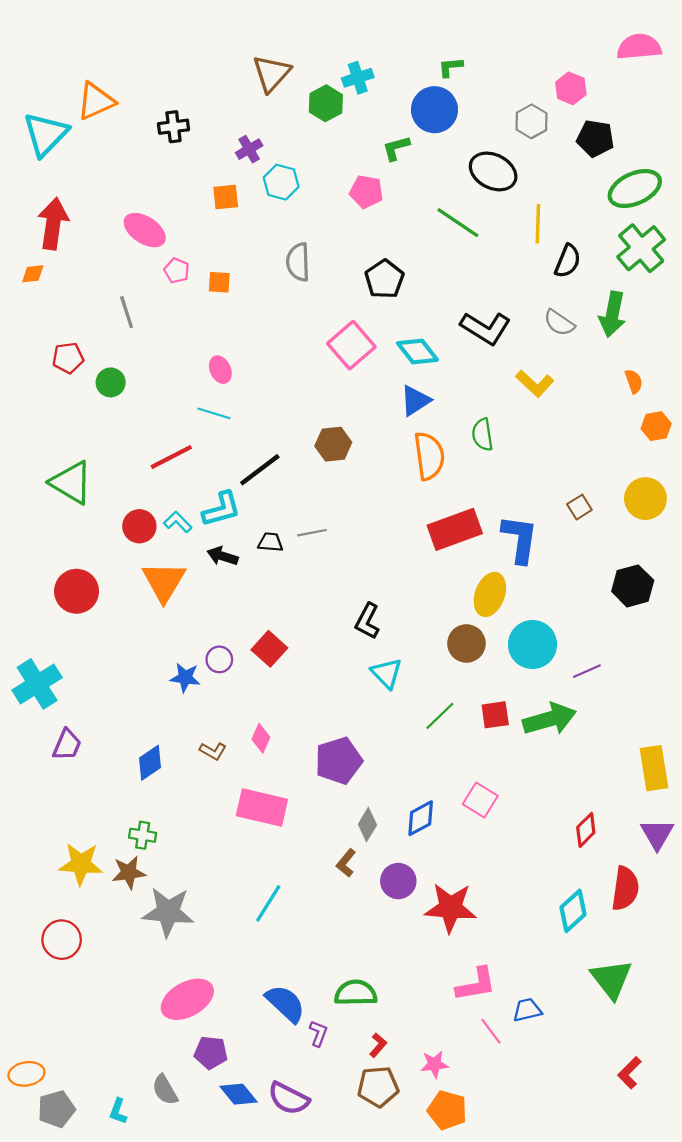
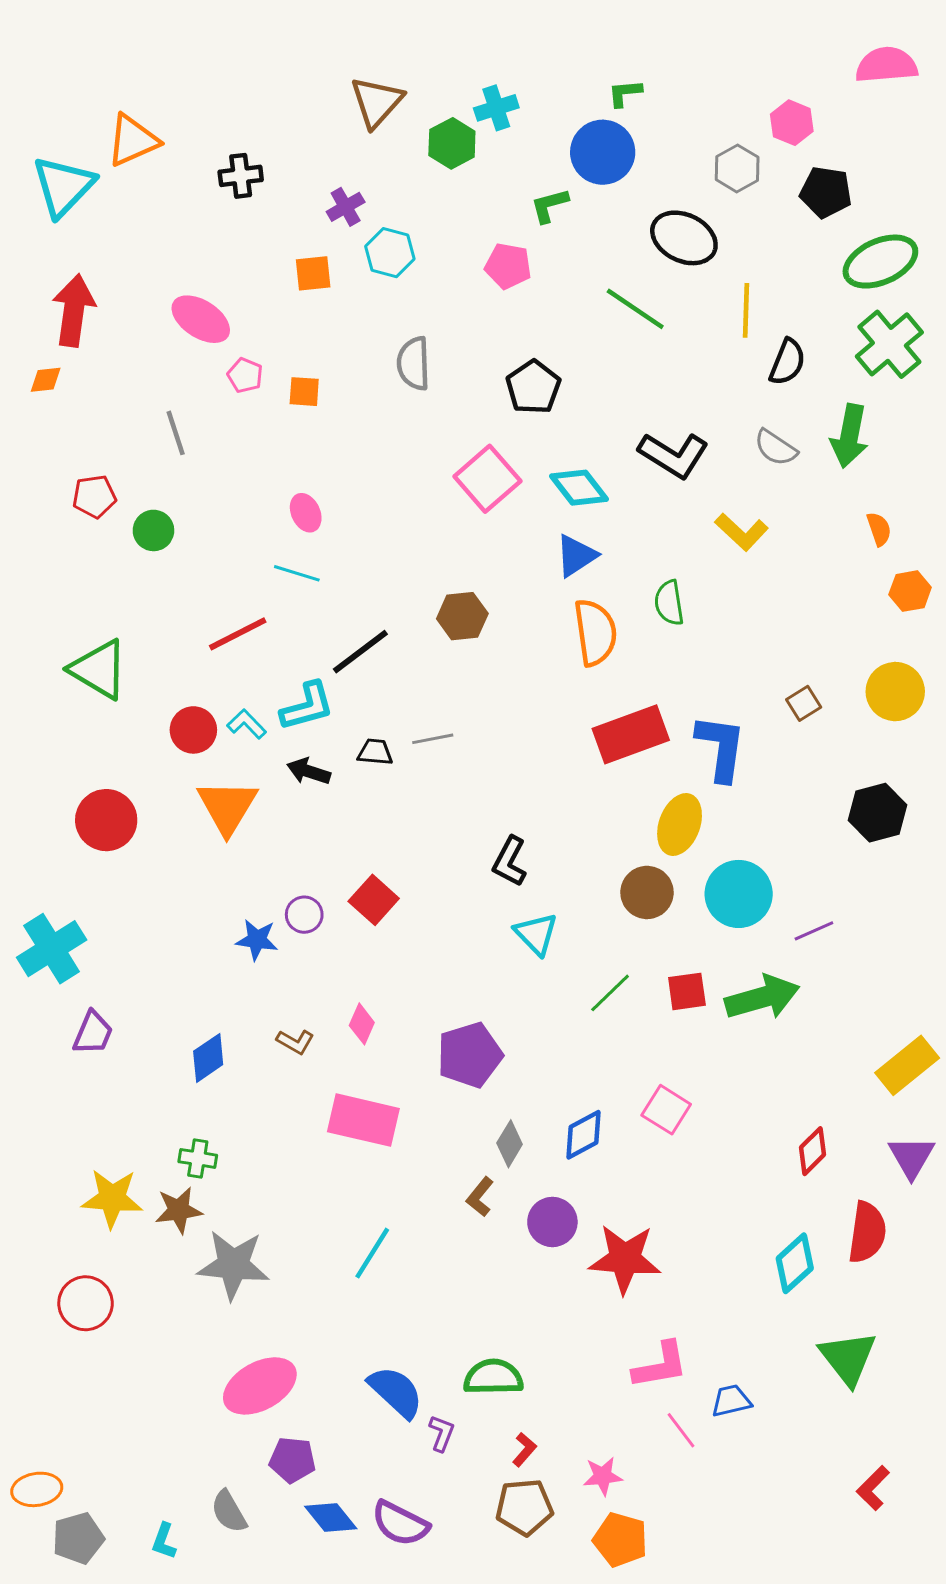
yellow rectangle: (654, 768) -> (907, 1065), turned 60

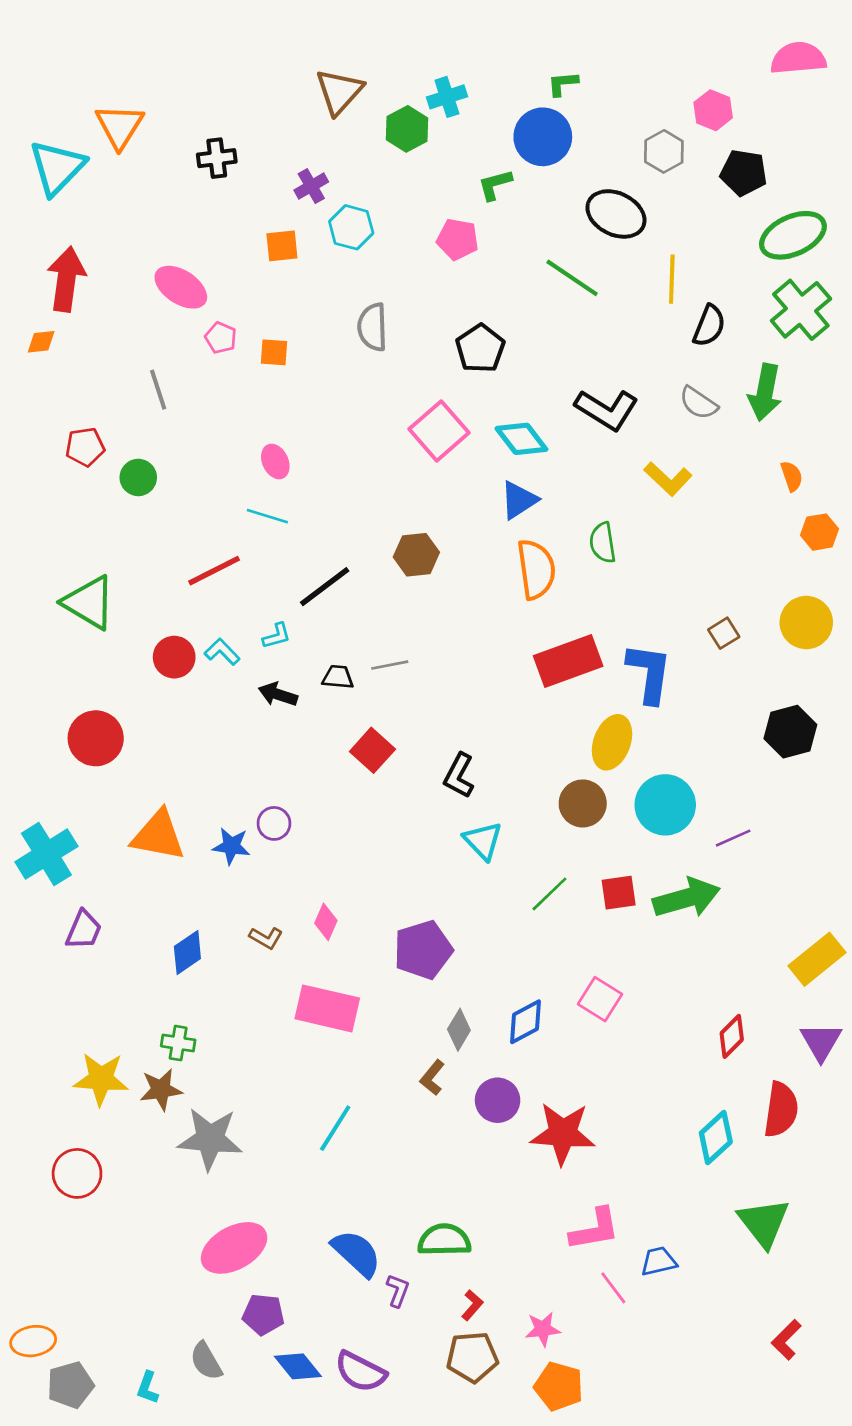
orange triangle: (133, 140) -> (120, 126), turned -34
cyan L-shape: (307, 706) -> (277, 636), size x0.6
orange triangle: (227, 807) -> (158, 835), moved, turned -50
red square: (374, 900) -> (372, 750), moved

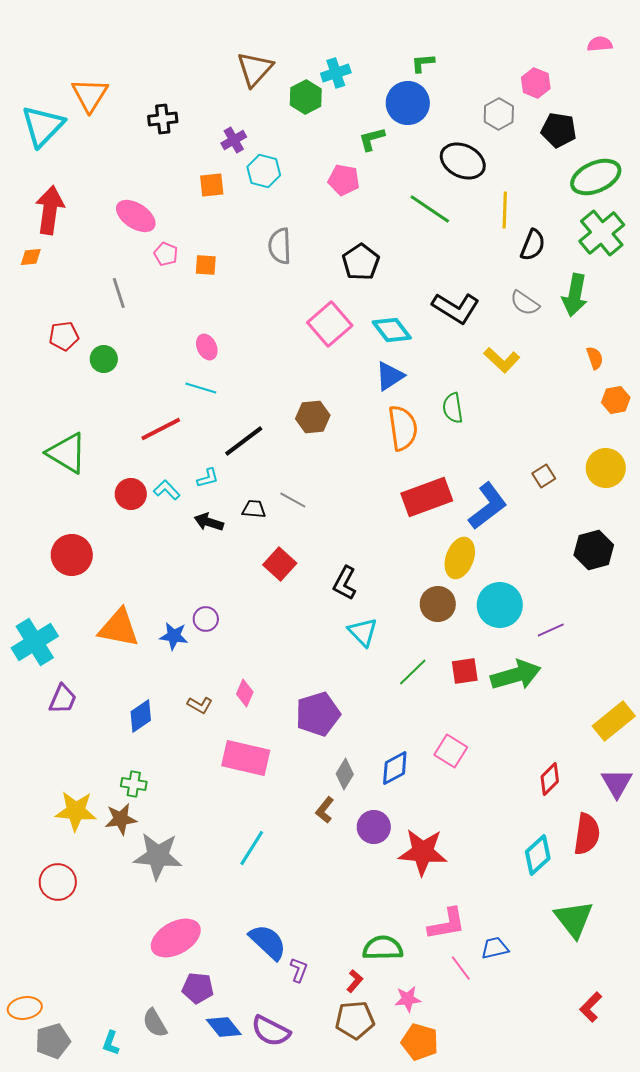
pink semicircle: (798, 58) -> (600, 44), size x0.6
gray line: (390, 665) -> (293, 500), turned 40
blue L-shape: (649, 673) -> (488, 506), turned 45
green semicircle: (444, 1240) -> (383, 948), moved

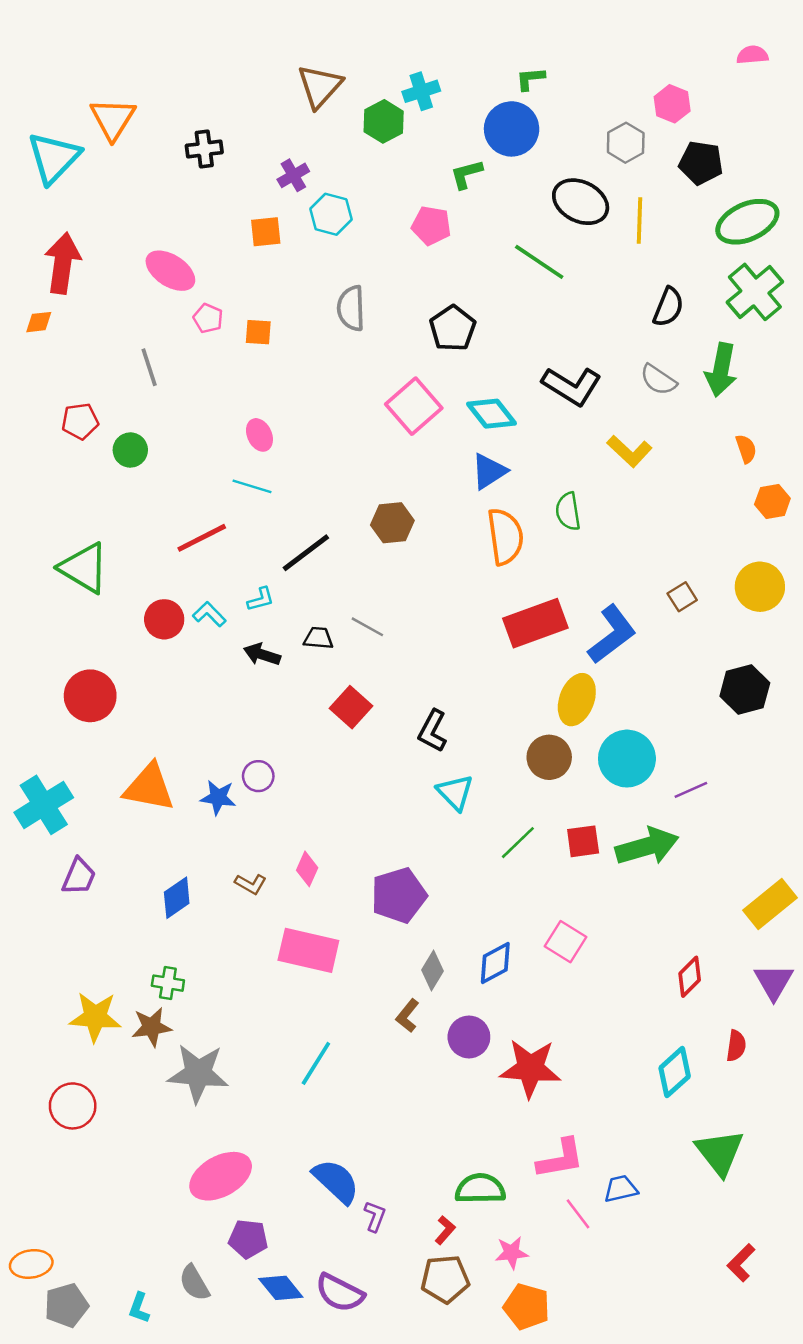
yellow line: (505, 210) -> (639, 220), moved
red semicircle: (587, 834) -> (736, 1046), size x0.6

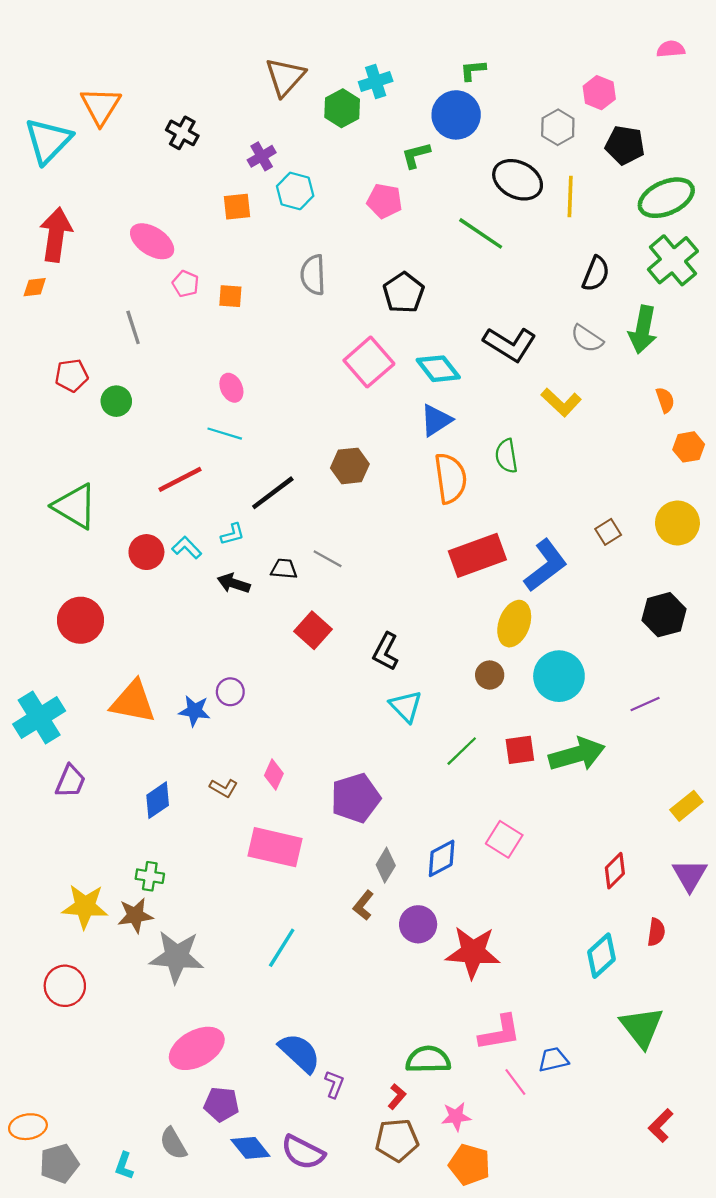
black cross: (204, 149) -> (182, 133), turned 36
brown circle: (549, 757) -> (490, 675), size x0.7
purple line: (691, 790) -> (645, 704), moved
yellow rectangle: (770, 904) -> (686, 806), size x0.7

